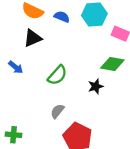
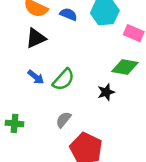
blue arrow: (16, 67) -> (36, 77), moved
green cross: (13, 135) -> (15, 123), moved

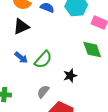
green diamond: (125, 67) -> (92, 50), turned 60
black star: (106, 92) -> (70, 76), moved

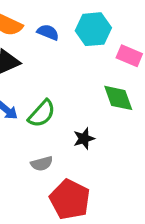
gray semicircle: (43, 92) -> (42, 164), turned -144

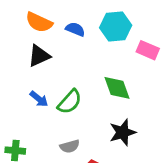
green diamond: (118, 98) -> (117, 88), moved
black star: (84, 139) -> (123, 132), moved, size x1.4

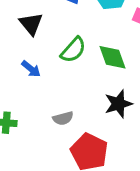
black triangle: (39, 56) -> (31, 24), turned -45
green semicircle: (70, 102) -> (73, 50), moved

